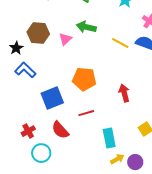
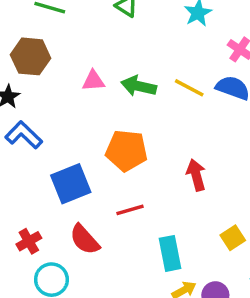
green arrow: (86, 27) -> (139, 86), moved
brown hexagon: (38, 33) -> (31, 56), moved
pink triangle: (65, 39) -> (93, 81), turned 40

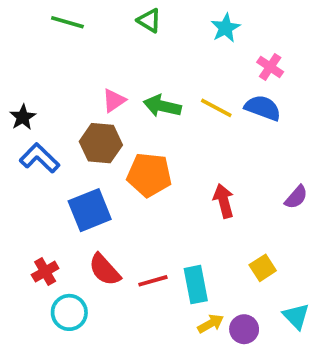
brown hexagon: (31, 56) -> (101, 143), moved
pink triangle: (93, 81) -> (114, 100), turned -30
red line: (130, 210) -> (153, 281), moved

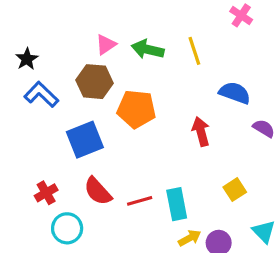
yellow line: (216, 108) -> (194, 51), turned 44
blue semicircle: (263, 108) -> (235, 93), moved
purple semicircle: (296, 197) -> (264, 128), turned -100

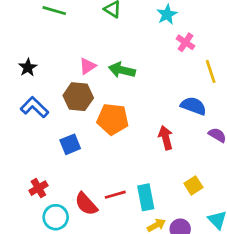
pink cross: (241, 15) -> (185, 42), moved
yellow line: (194, 51) -> (211, 71), moved
black star: (27, 59) -> (28, 67), moved
blue square: (85, 140) -> (70, 144), size x0.7
red semicircle: (98, 191) -> (86, 204), moved

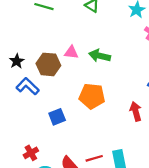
pink triangle: (87, 66) -> (71, 52), turned 40
black star: (28, 67) -> (17, 61), moved
brown hexagon: (78, 97) -> (48, 64), moved

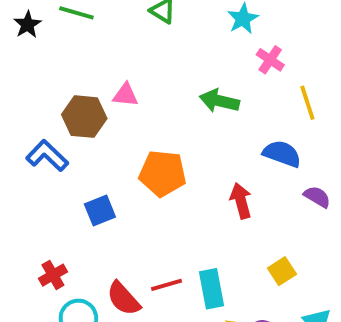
green arrow: (100, 56) -> (219, 101), moved
black star: (17, 61) -> (28, 25), moved

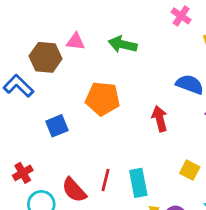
green arrow: (219, 101) -> (123, 44), moved
yellow square: (282, 271) -> (190, 170), turned -30
red line: (166, 285) -> (105, 180), turned -60

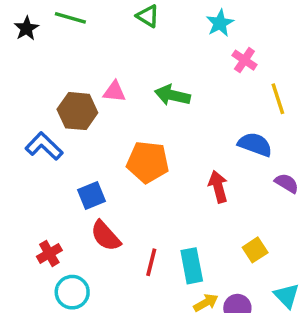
yellow square: (190, 170) -> (255, 250), turned 30
red semicircle: (74, 190) -> (106, 236), moved

